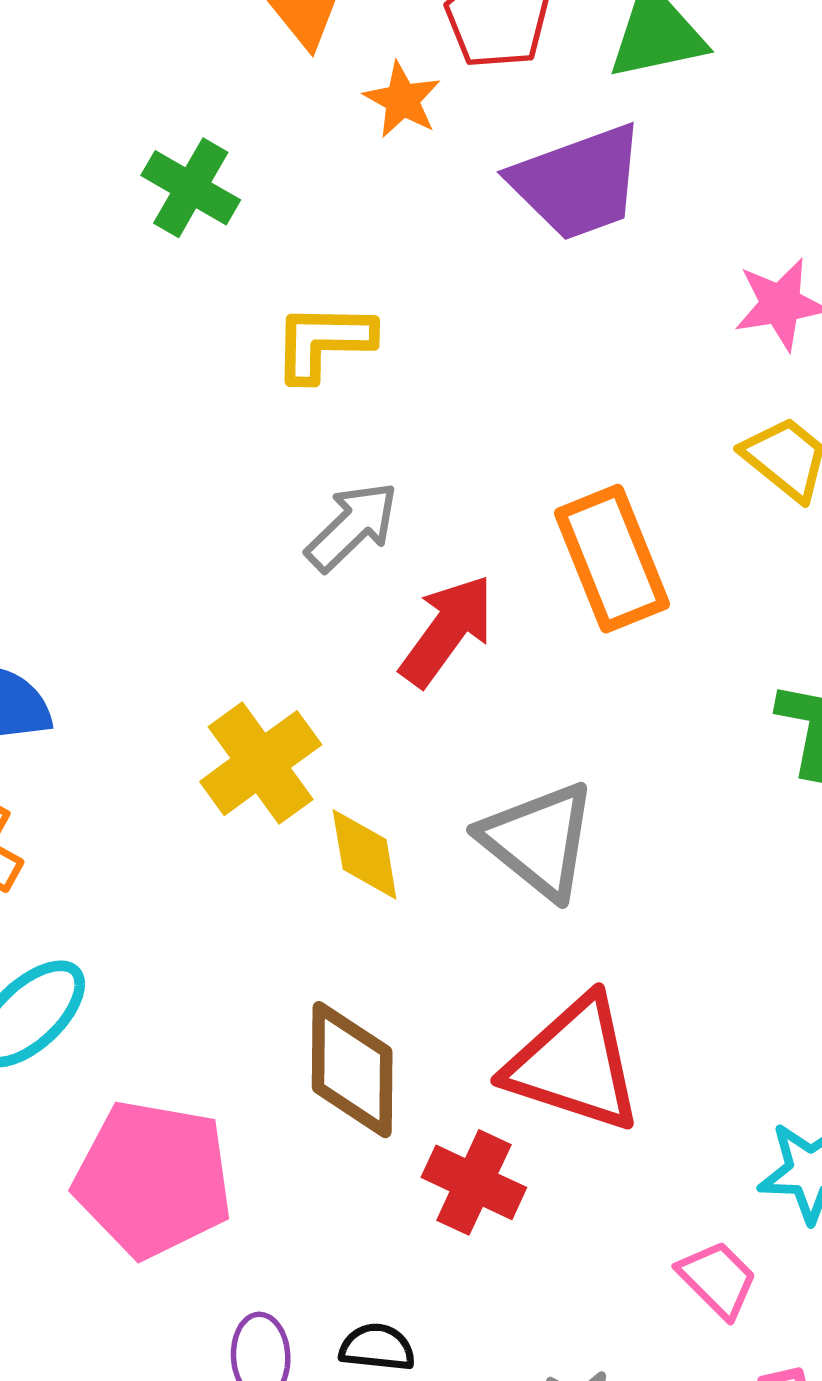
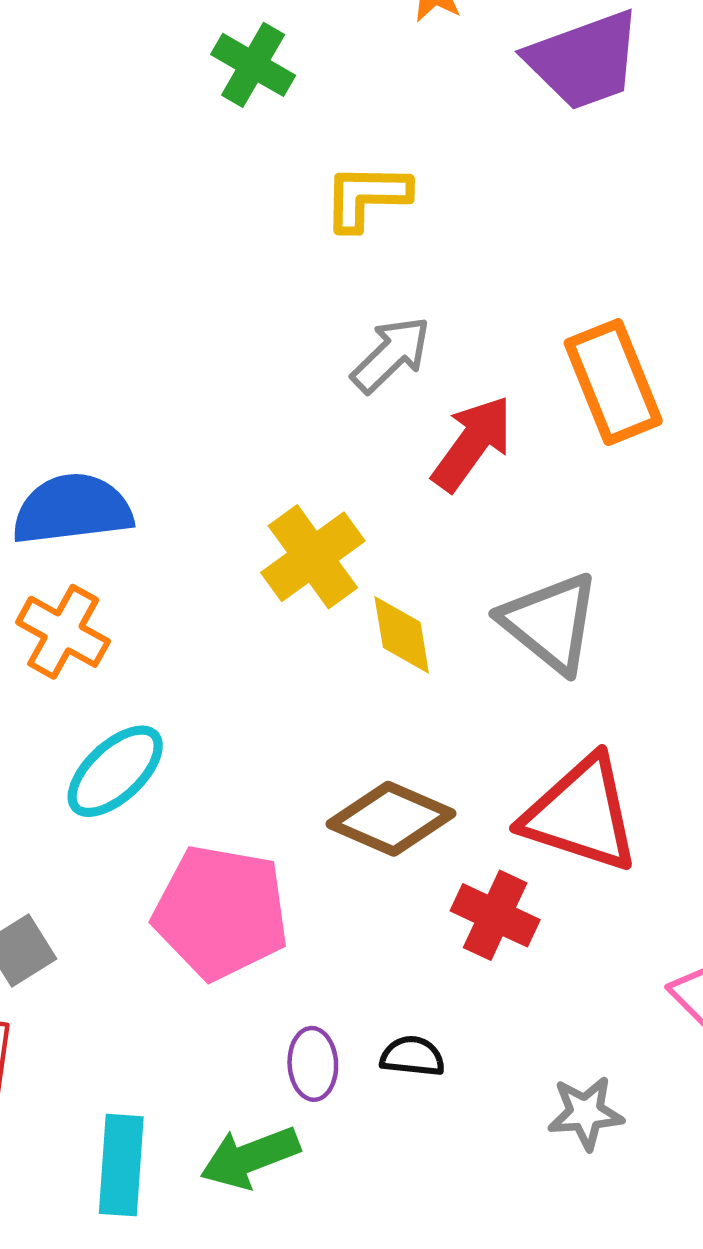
brown diamond: (352, 1070) -> (391, 819), turned -67

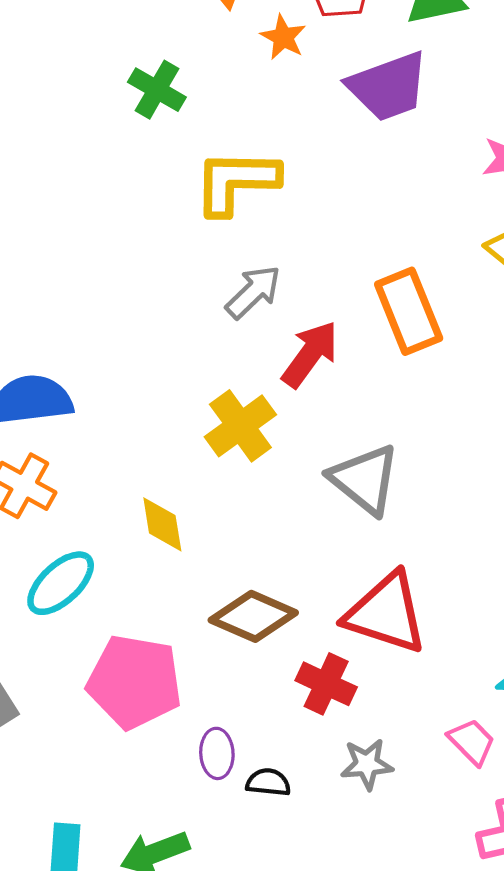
yellow L-shape: (366, 197) -> (236, 182), size x1.4
yellow cross: (313, 557) -> (240, 426), moved
yellow diamond: (402, 635) -> (162, 524), moved
purple ellipse: (313, 1064) -> (217, 753), moved
gray star: (586, 1113) -> (367, 764), moved

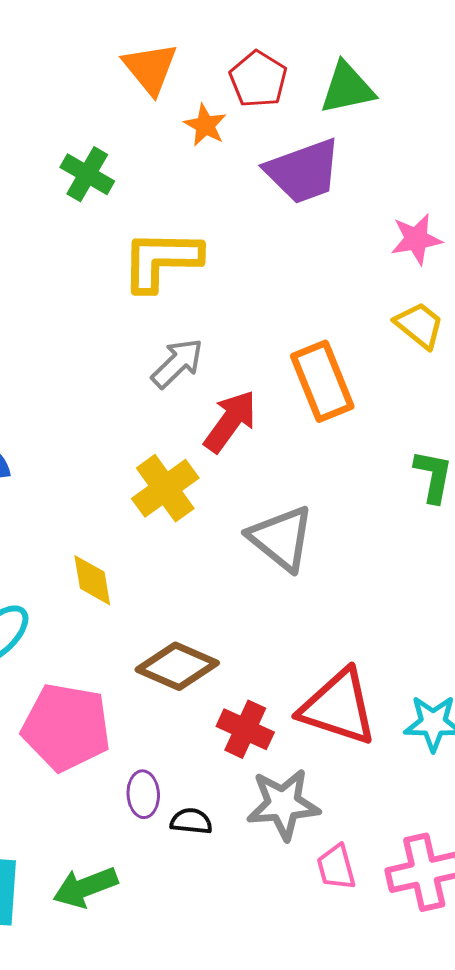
red triangle: (386, 613) -> (338, 707), moved
pink trapezoid: (472, 742) -> (336, 867), moved, turned -150
gray star: (367, 764) -> (283, 804), size x1.5

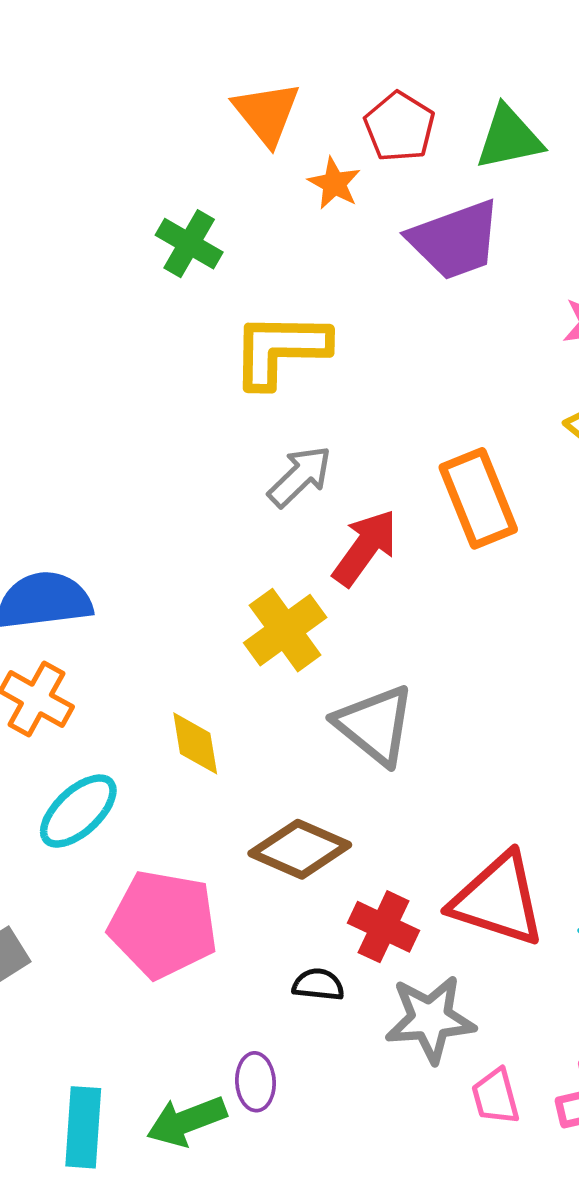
gray triangle: (281, 538) -> (375, 725), moved
purple ellipse: (143, 794) -> (256, 1082), moved
black semicircle: (191, 821) -> (318, 985), moved

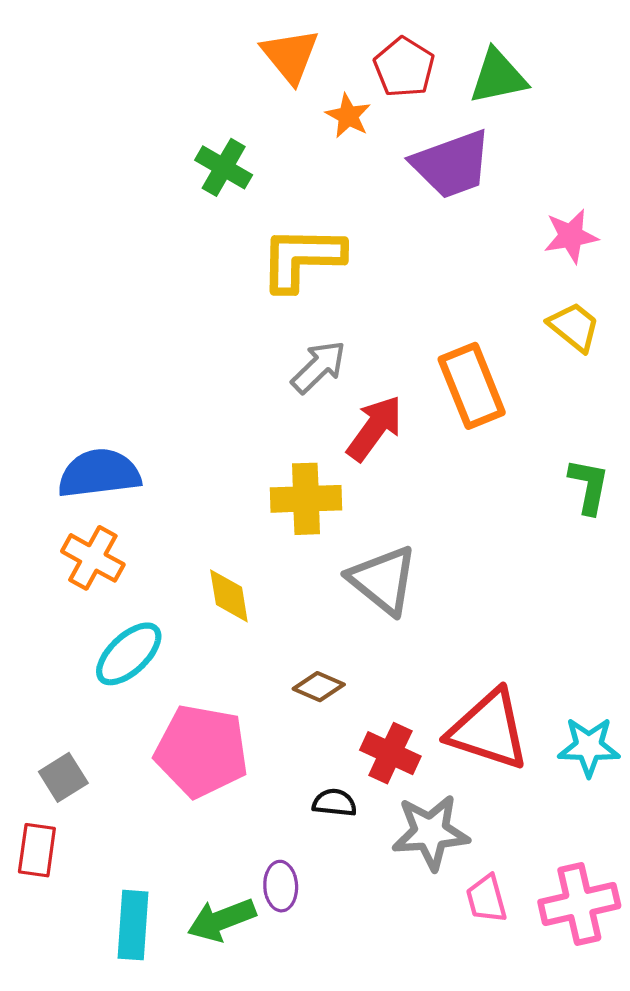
yellow cross: (285, 630) -> (306, 499), turned 34
brown diamond: (300, 849) -> (319, 687), size x0.6

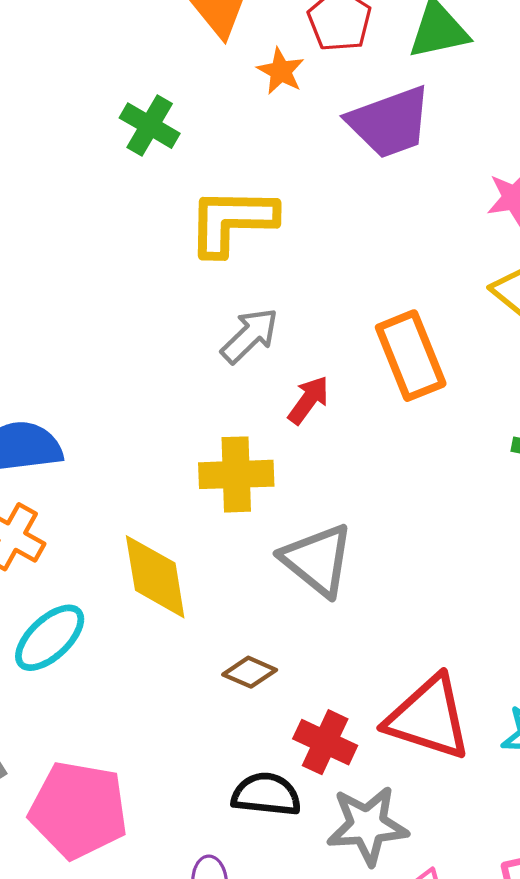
red arrow: (375, 428) -> (308, 400), size x0.7
yellow diamond: (229, 596) -> (155, 577), size x1.5
pink pentagon: (202, 751) -> (79, 810), moved
black semicircle: (335, 803) -> (266, 794), size x1.5

